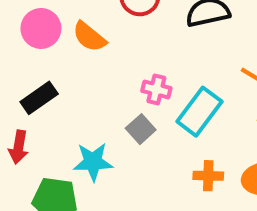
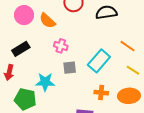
pink cross: (156, 89) -> (61, 46), moved
gray square: (141, 129) -> (70, 68), turned 32

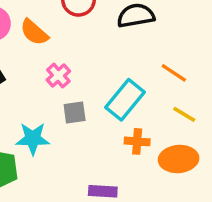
pink cross: (61, 46) -> (58, 76), turned 32
orange cross: (101, 93) -> (137, 141), moved

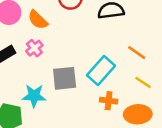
pink cross: (58, 76) -> (34, 48), moved
gray square: (75, 113) -> (65, 78), size x1.5

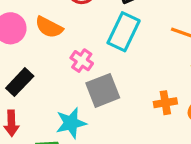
pink cross: (34, 48) -> (82, 61), moved
cyan rectangle: (101, 70) -> (124, 32), moved

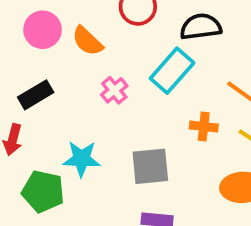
gray square: (103, 90) -> (150, 166), moved
orange cross: (165, 103) -> (204, 126), moved

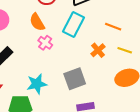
orange semicircle: (87, 41) -> (37, 22), moved, turned 30
orange cross: (204, 126) -> (98, 50), turned -32

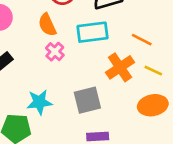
cyan rectangle: (74, 24) -> (93, 32), turned 50
orange cross: (98, 50) -> (120, 67), size x1.5

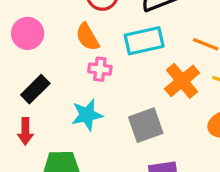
pink cross: (55, 52) -> (100, 69), turned -30
cyan star: (39, 102) -> (87, 115), moved

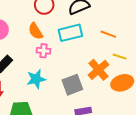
orange cross: (182, 81) -> (98, 70), moved

